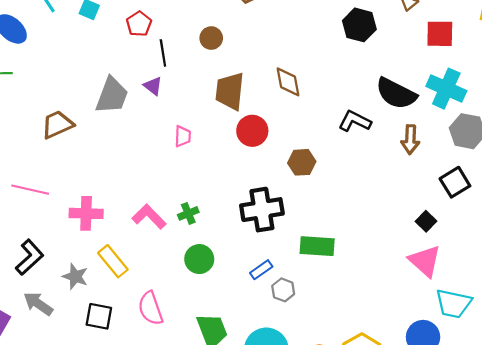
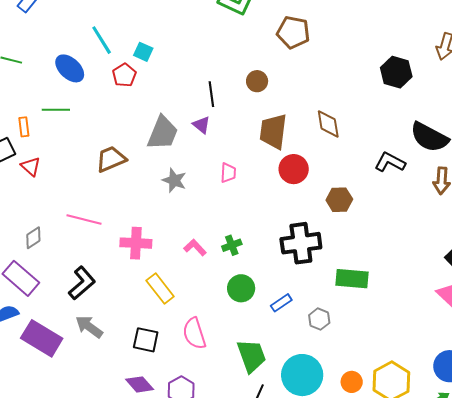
red pentagon: (139, 24) -> (124, 75), moved
pink L-shape: (149, 217) -> (195, 247), size x0.7
blue rectangle: (261, 270) -> (281, 303), moved
gray star: (75, 276) -> (174, 180), moved

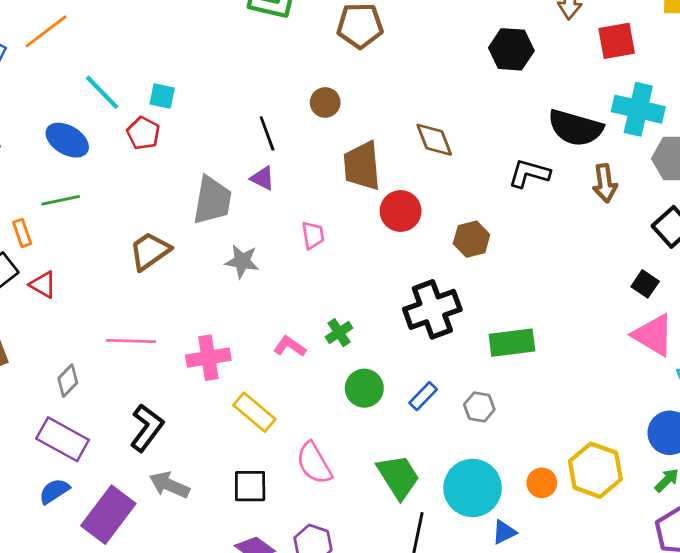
purple rectangle: (42, 338) -> (108, 515), turned -72

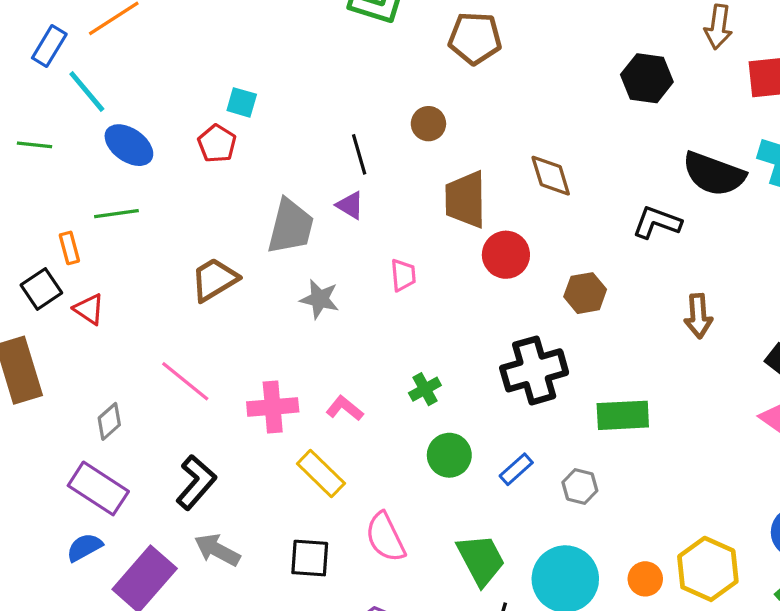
cyan line: (102, 92) -> (87, 92), moved
brown arrow: (605, 183) -> (698, 316), moved
pink line: (131, 341) -> (185, 381), turned 33
pink L-shape: (290, 346) -> (345, 408), moved

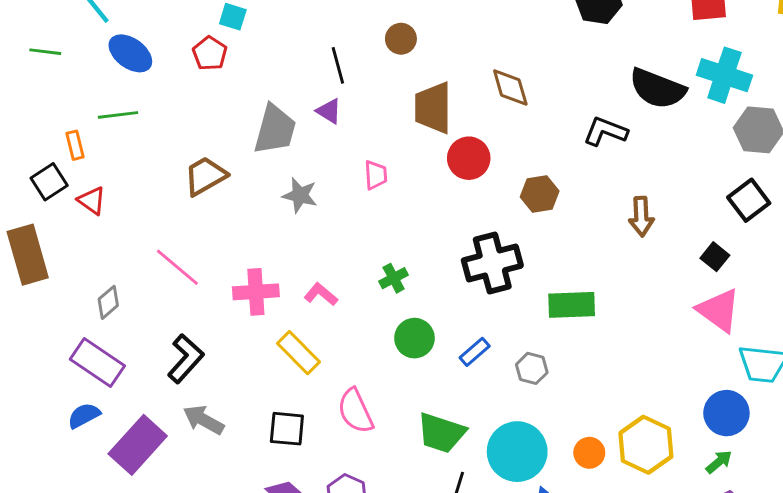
green trapezoid: (481, 560) -> (441, 433), turned 135

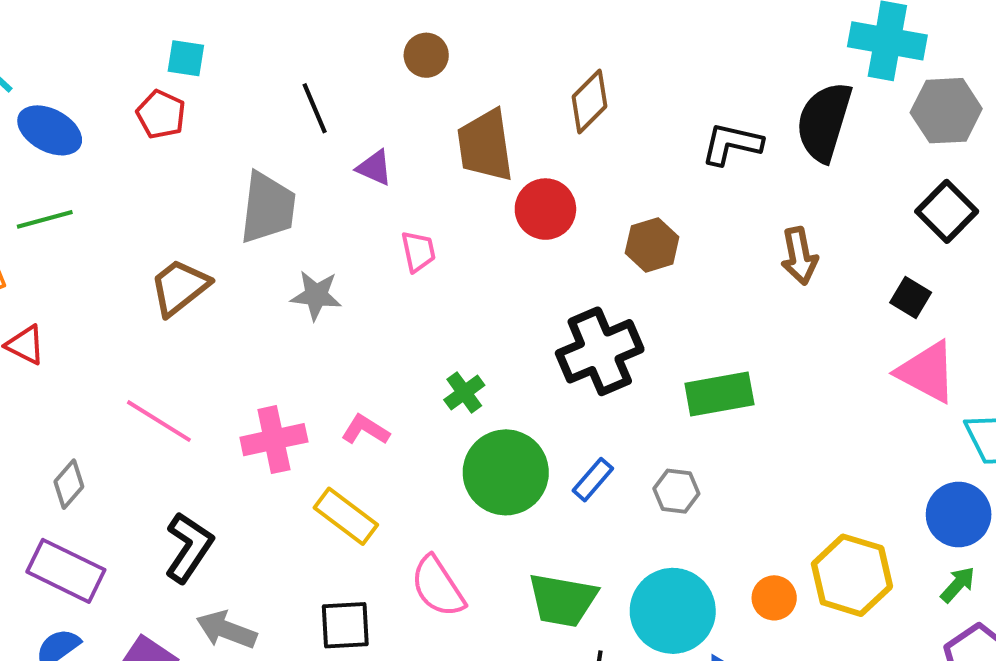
black line: (338, 65) -> (315, 108), moved
brown diamond: (510, 88) -> (589, 101), turned 69
black semicircle: (658, 89) -> (824, 122), moved, turned 94
purple triangle: (329, 111) -> (374, 168), moved
green circle: (414, 338) -> (506, 472), size x1.5

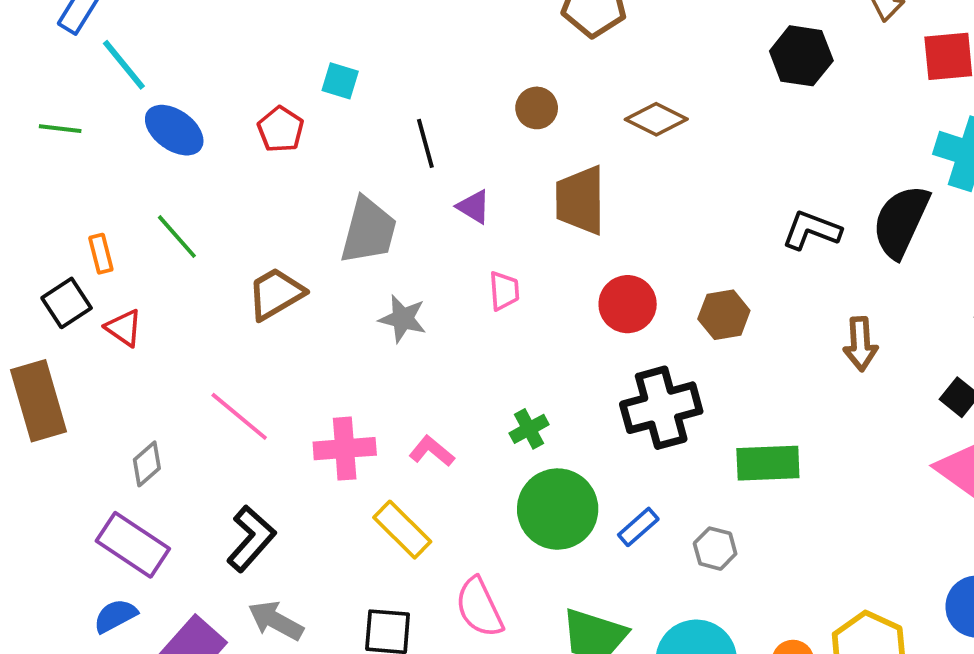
cyan square: (186, 58) -> (340, 81), moved
brown diamond: (589, 101) -> (656, 119), moved, turned 64
red circle: (545, 209) -> (628, 304), moved
green line: (45, 219) -> (177, 237), moved, turned 56

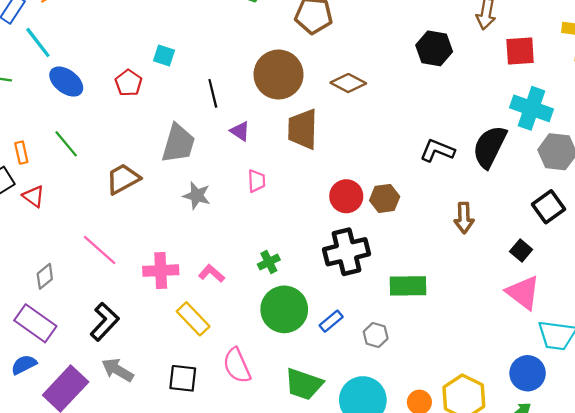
brown circle: (537, 108) -> (279, 75), size x2.0
red circle: (628, 304) -> (346, 196), moved

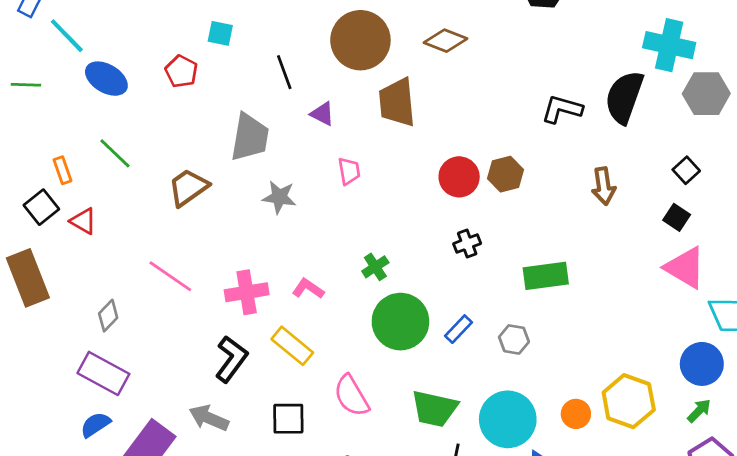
black square: (548, 207) -> (686, 170), moved, size x0.7
black cross: (346, 252) -> (467, 244), size x0.5
black L-shape: (105, 322) -> (231, 359), moved

